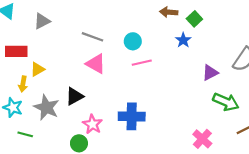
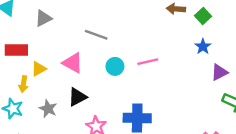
blue star: (183, 40) -> (203, 46), moved
cyan circle: (133, 41) -> (115, 66), moved
pink triangle: (96, 64) -> (73, 63), moved
gray star: (46, 107) -> (48, 109), size x0.7

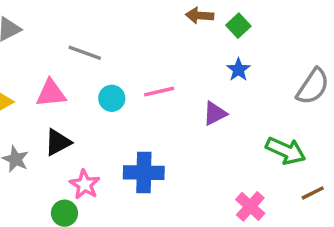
pink triangle: (73, 63) -> (51, 93), turned -35
purple triangle: (219, 72) -> (215, 114), moved

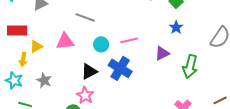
black triangle: (58, 142) -> (89, 71), moved
green arrow: (286, 151) -> (190, 66), moved, turned 80
blue cross: (144, 173) -> (120, 68), moved, turned 30

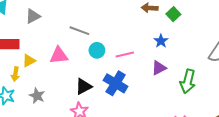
blue star: (176, 27) -> (161, 41), moved
cyan circle: (101, 44) -> (97, 50), moved

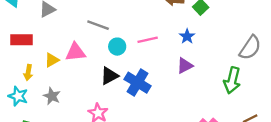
pink line: (125, 54) -> (148, 40), moved
yellow triangle: (29, 61) -> (52, 60), moved
green arrow: (188, 81) -> (232, 80), moved
black triangle: (83, 86) -> (109, 76), moved

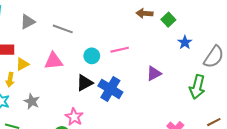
gray line: (98, 25) -> (63, 29), moved
blue star: (187, 36) -> (185, 42), moved
yellow triangle: (52, 60) -> (22, 64), moved

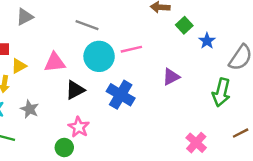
green square: (168, 20) -> (184, 25), moved
gray line: (63, 29) -> (87, 25), moved
cyan circle: (92, 56) -> (99, 56), size x1.6
black triangle: (85, 83) -> (75, 90), moved

